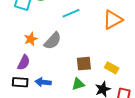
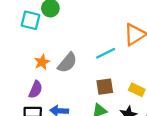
cyan line: (71, 13) -> (106, 53), moved

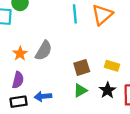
cyan line: (106, 53) -> (75, 14), moved, turned -60

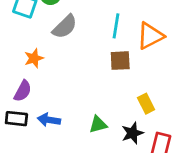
gray semicircle: (44, 51) -> (65, 27), moved
yellow rectangle: (112, 66) -> (146, 104), turned 32
brown square: (82, 67) -> (120, 61), moved

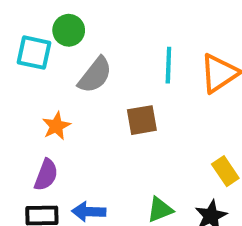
brown square: (120, 61) -> (142, 120), moved

